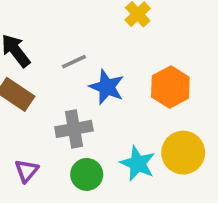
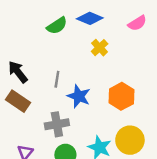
gray line: (74, 62) -> (57, 79), turned -56

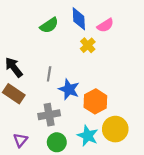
blue diamond: (90, 18) -> (79, 19), turned 65
pink semicircle: (137, 23) -> (105, 25), moved
orange hexagon: (121, 96) -> (95, 101), moved

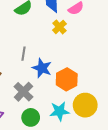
gray cross: (49, 115) -> (23, 92), turned -36
cyan star: (88, 136) -> (59, 111), turned -30

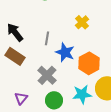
yellow cross: (59, 27) -> (82, 22), moved

